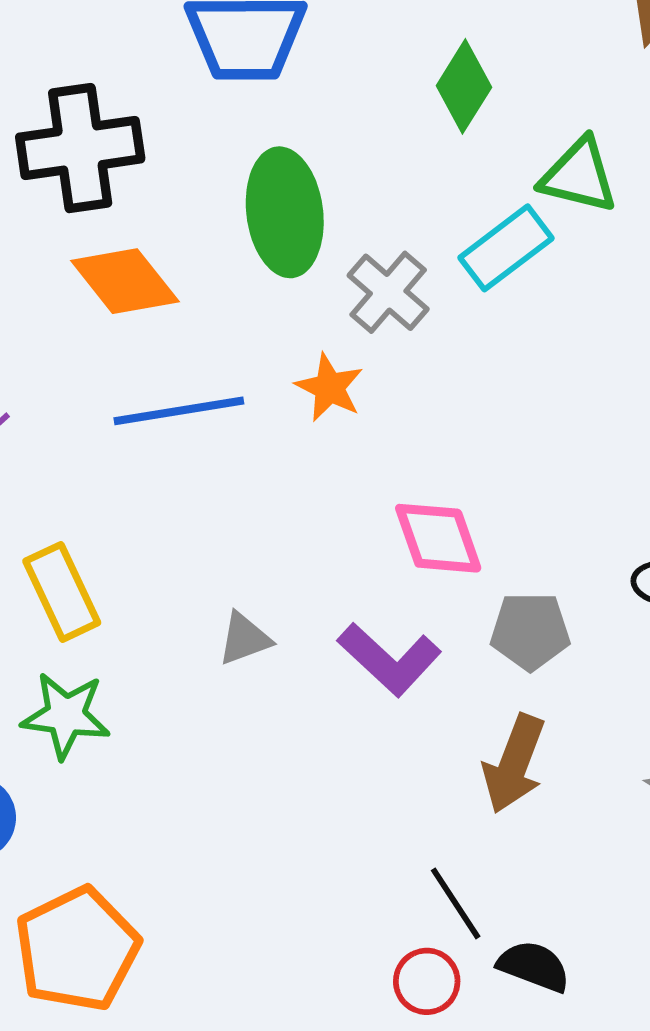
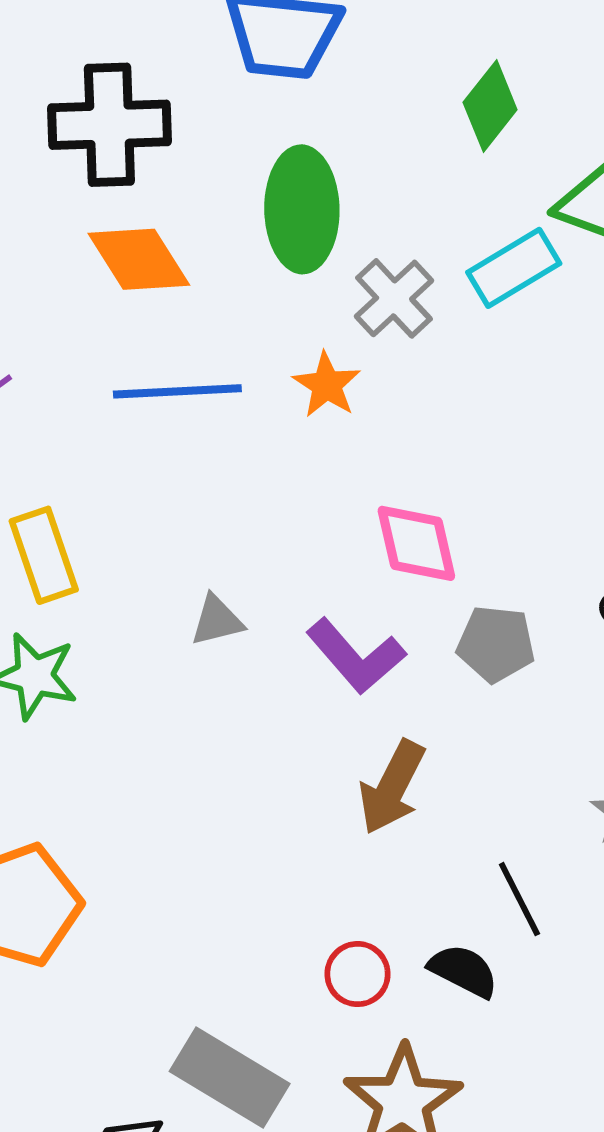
brown arrow: (514, 764) -> (392, 787), moved
black line: (456, 903) -> (519, 899), moved

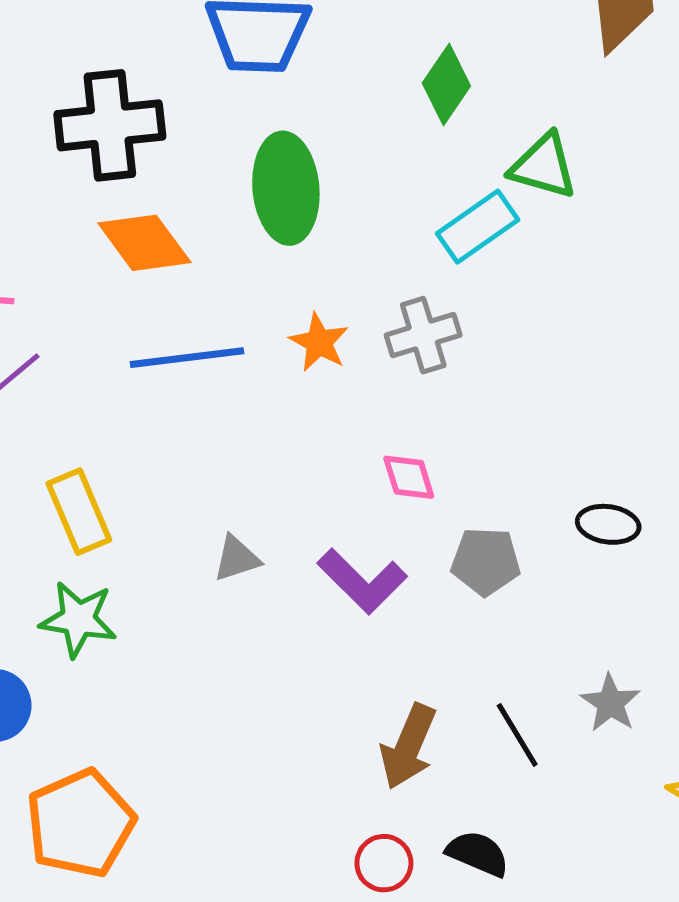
gray cross: (394, 298) -> (423, 335), moved, turned 30
pink diamond: (416, 543) -> (409, 477), size x0.7
brown arrow: (392, 787) -> (408, 747), moved
black line: (519, 899) -> (517, 735), moved

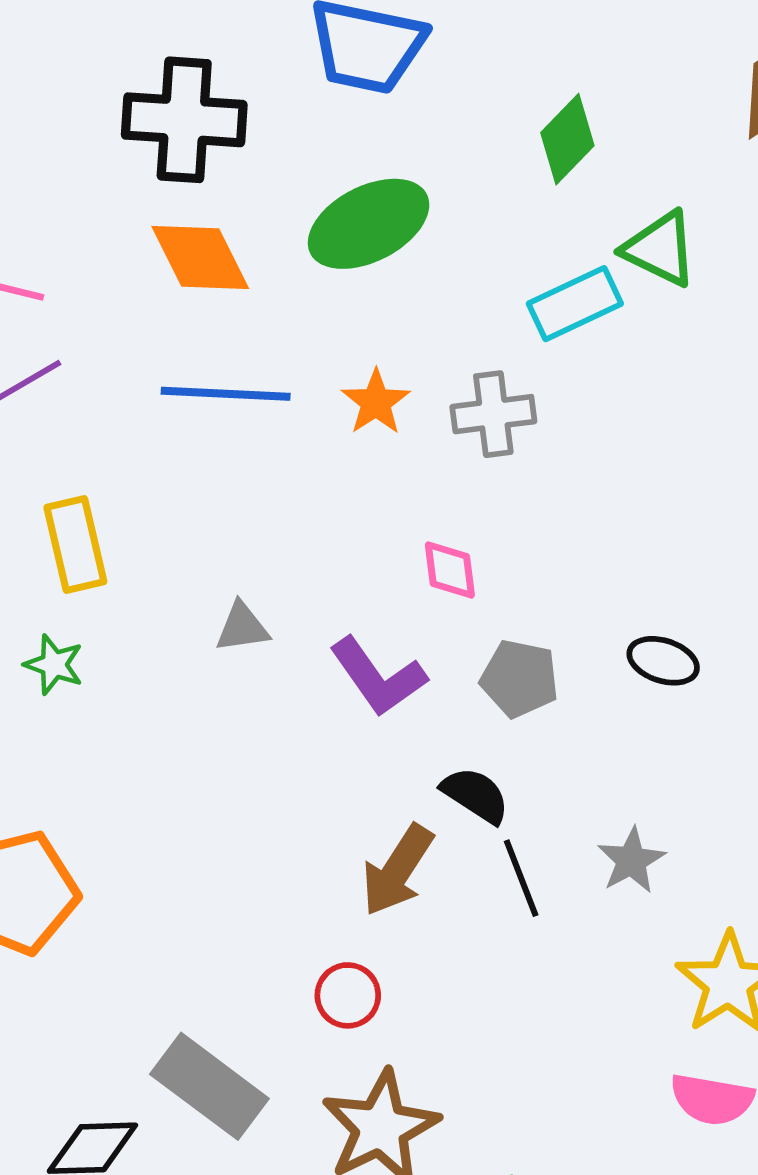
green ellipse: (286, 188) -> (369, 224), turned 58
green star: (78, 619) -> (54, 665), size x0.7
black semicircle: (478, 854) -> (475, 795), moved

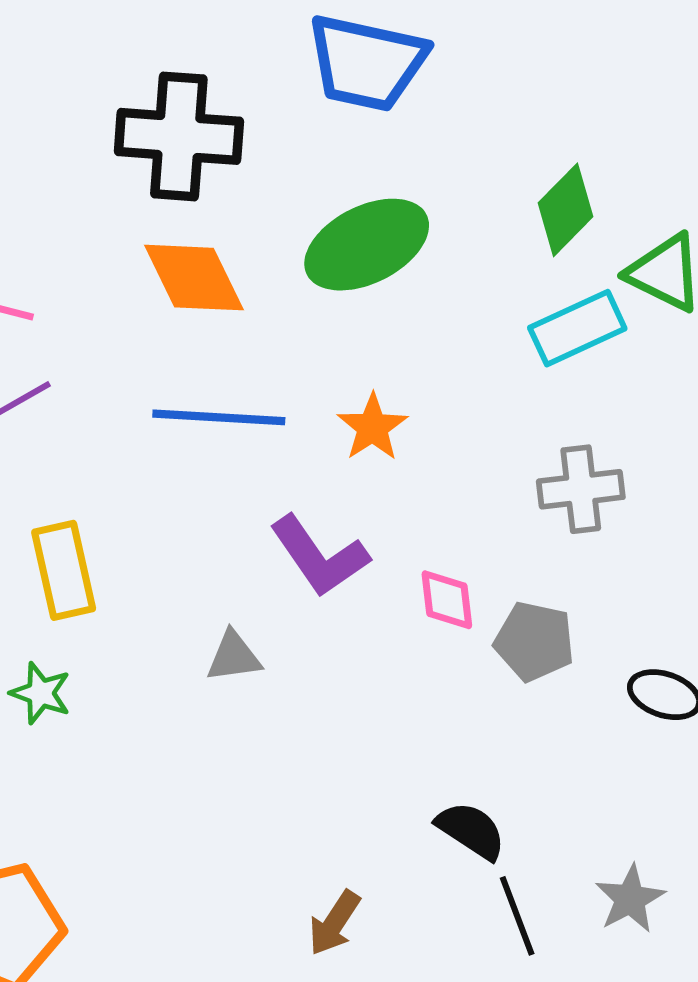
green diamond: (567, 139) -> (566, 210), moved
gray cross: (493, 414) -> (581, 489), moved
purple L-shape: (378, 677) -> (319, 556), moved
gray pentagon: (520, 678) -> (534, 641), moved
brown arrow: (397, 870) -> (334, 923), moved, size x0.7

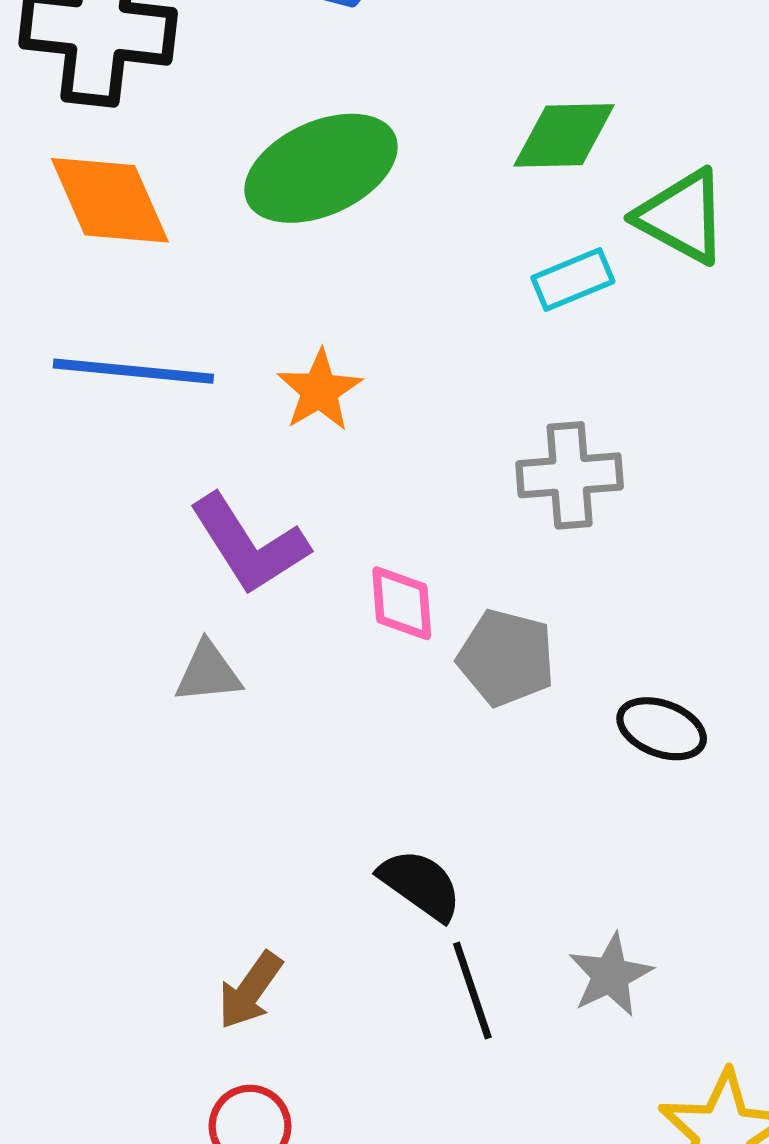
green diamond: (566, 210) -> (564, 135), turned 42
cyan rectangle: (577, 328) -> (573, 280), size x0.7
gray triangle: (234, 657) -> (208, 672), moved

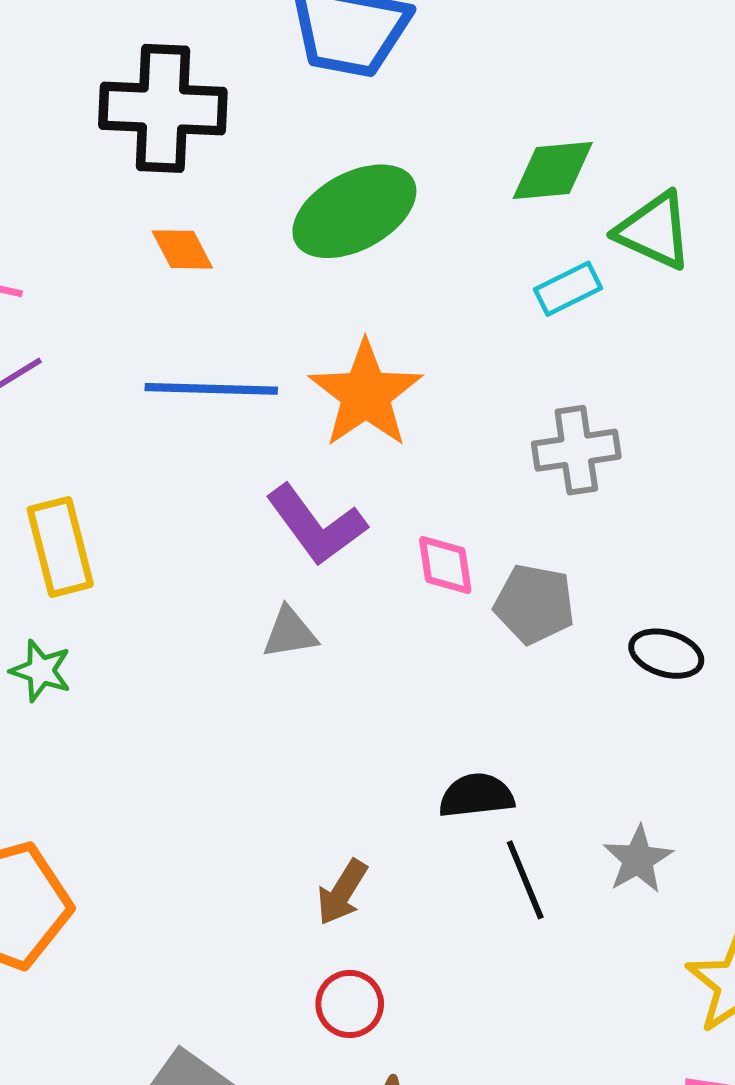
orange diamond: (110, 200) -> (182, 249), size x0.6
orange star: (320, 390) -> (366, 394), size x1.6
black semicircle: (420, 885) -> (476, 796), turned -38

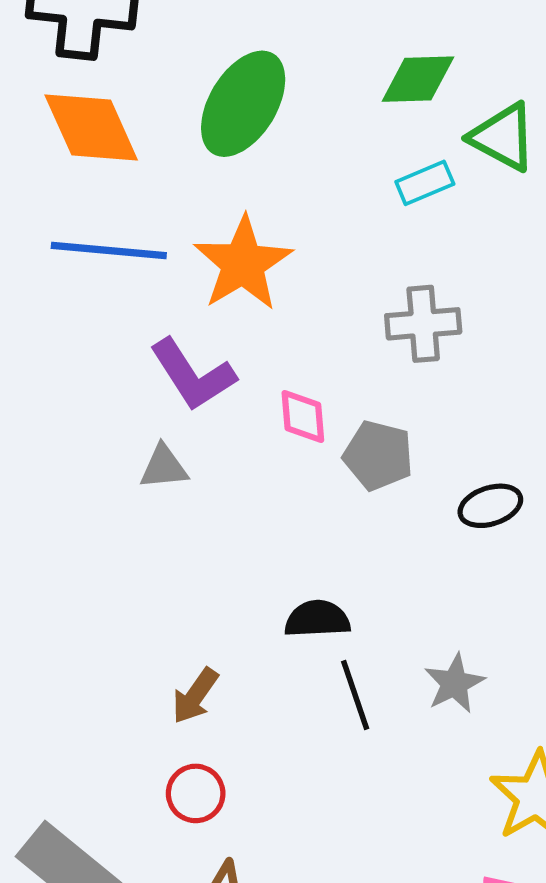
green ellipse: (354, 211) -> (243, 104), turned -34
orange diamond: (182, 249) -> (91, 128), size x1.8
black ellipse: (666, 654) -> (490, 506), turned -38

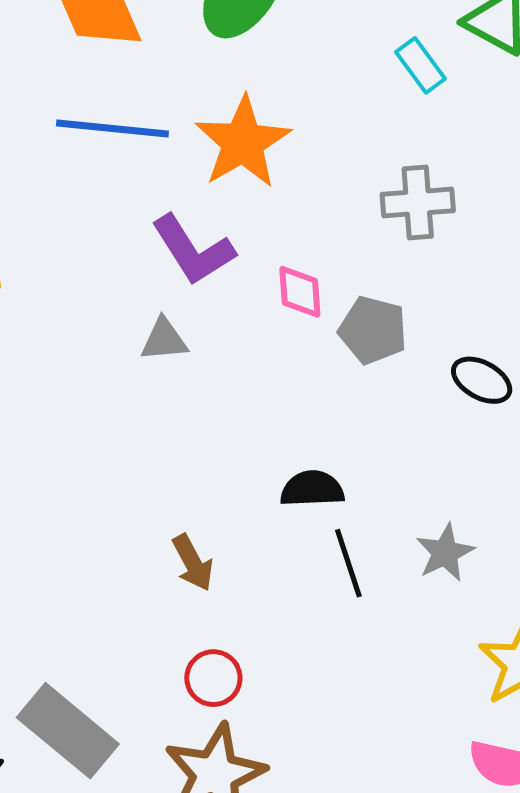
cyan rectangle: (425, 183) -> (421, 65), turned 76
black ellipse: (490, 506) -> (482, 380), turned 46
brown arrow: (195, 696) -> (193, 563), turned -64
red circle: (196, 793) -> (213, 678), moved

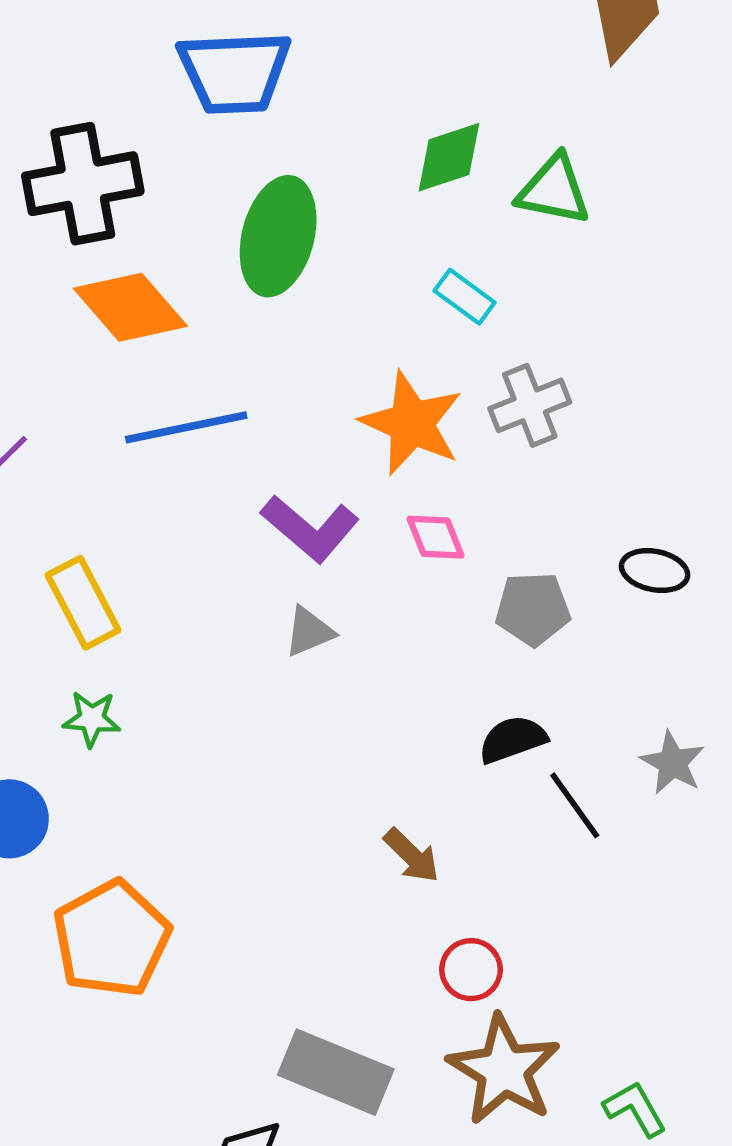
cyan rectangle: (421, 65) -> (465, 297), moved
orange star: (243, 142) -> (412, 423), moved
gray pentagon: (373, 330) -> (533, 609), moved

